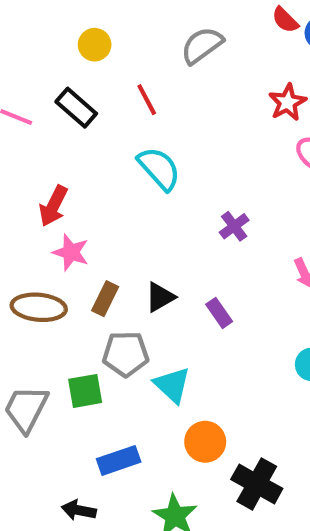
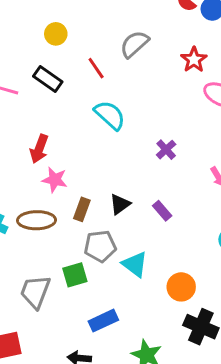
gray semicircle: (202, 45) -> (134, 44), moved
orange circle: (205, 442) -> (181, 287), moved

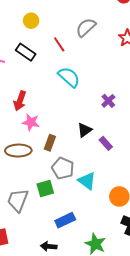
black triangle: (120, 204) -> (85, 130), moved
gray pentagon: (100, 246) -> (63, 168), turned 30

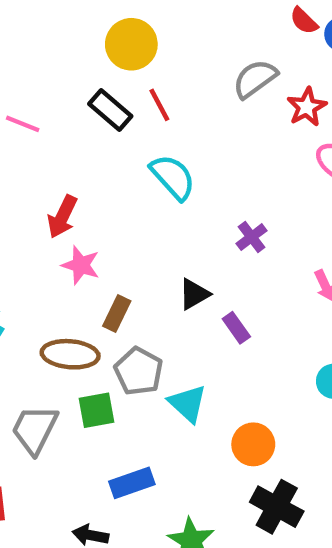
yellow circle: (31, 21) -> (131, 44), moved, size x1.5
gray semicircle: (86, 27) -> (255, 79), moved
black rectangle: (26, 52) -> (110, 110), moved
brown ellipse: (18, 151) -> (70, 354), moved

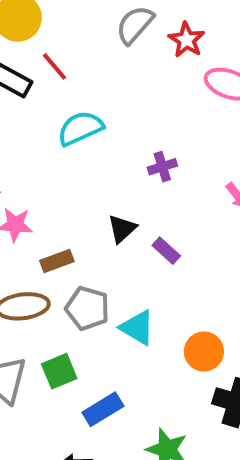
cyan semicircle: (173, 177) -> (80, 128), turned -60
purple cross: (252, 237) -> (162, 167), turned 32
brown rectangle: (117, 314) -> (57, 261), turned 56
green square: (96, 410) -> (59, 371), moved

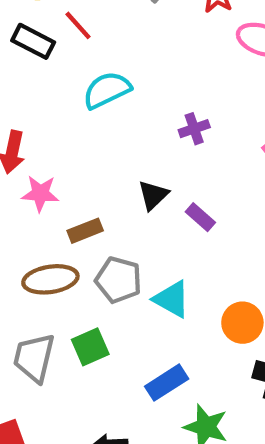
blue rectangle: (103, 409) -> (167, 383), moved

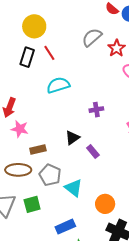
black rectangle: (33, 41) -> (27, 57), turned 72

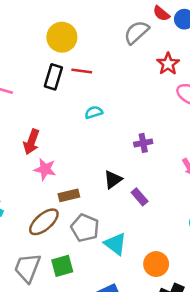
gray semicircle: (92, 37) -> (137, 32), moved
red line: (49, 53) -> (82, 71), turned -49
cyan semicircle: (58, 85) -> (94, 112), size x0.6
brown ellipse: (18, 170) -> (44, 222), turned -40

